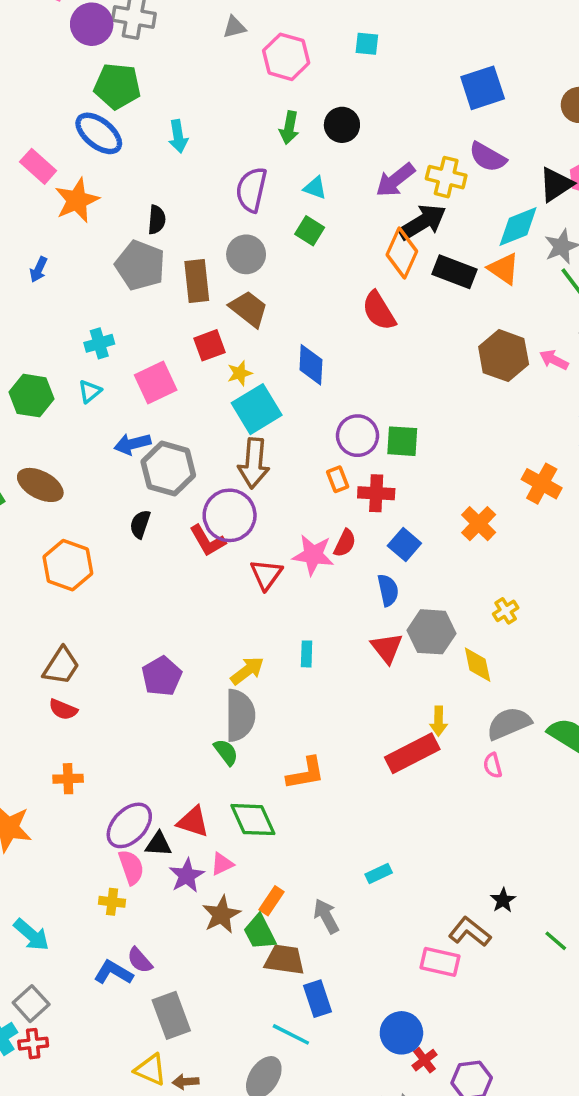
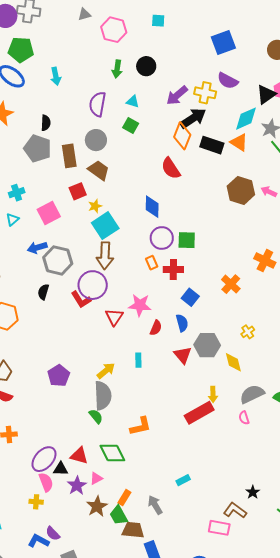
blue diamond: (311, 365) -> (152, 207), moved
red semicircle: (345, 543) -> (156, 328), moved

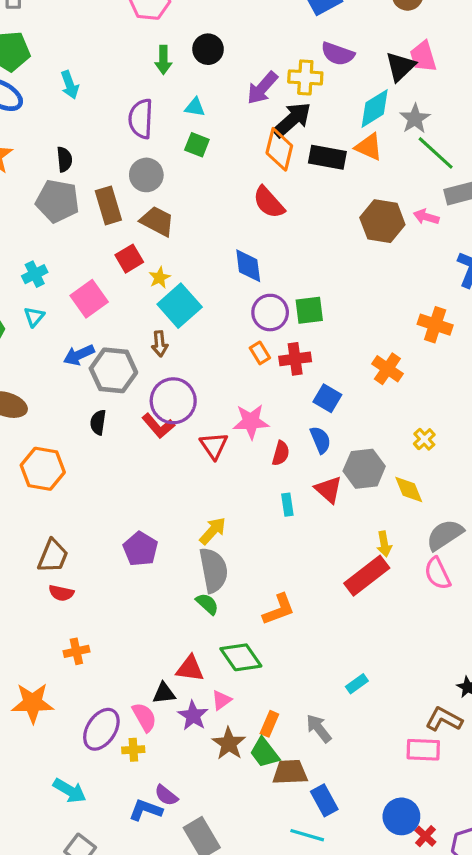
brown arrow: (105, 256) -> (160, 344), moved, size x0.6
cyan rectangle: (138, 360) -> (287, 505), moved
pink semicircle: (244, 418) -> (437, 573), size x1.5
purple ellipse: (44, 459) -> (101, 729), moved

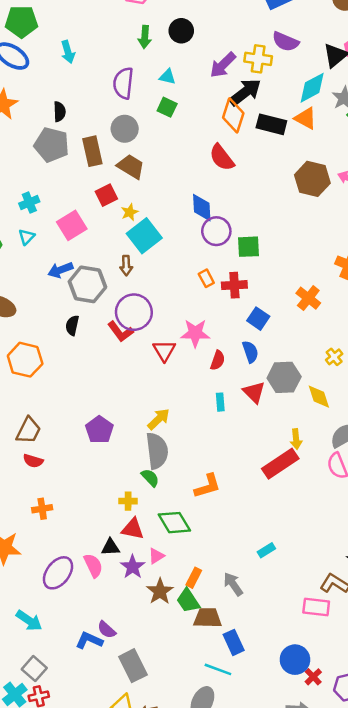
purple circle: (270, 313) -> (216, 231), moved
yellow cross: (133, 750) -> (128, 501), moved

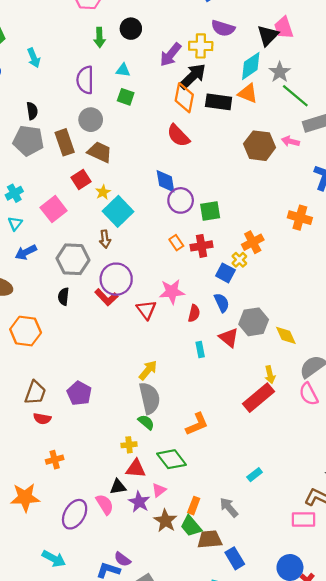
blue arrow: (60, 270) -> (26, 252), moved
orange cross: (308, 298) -> (253, 242), moved, turned 30
yellow cross: (334, 357) -> (239, 260), moved
purple pentagon: (99, 430) -> (79, 393), moved

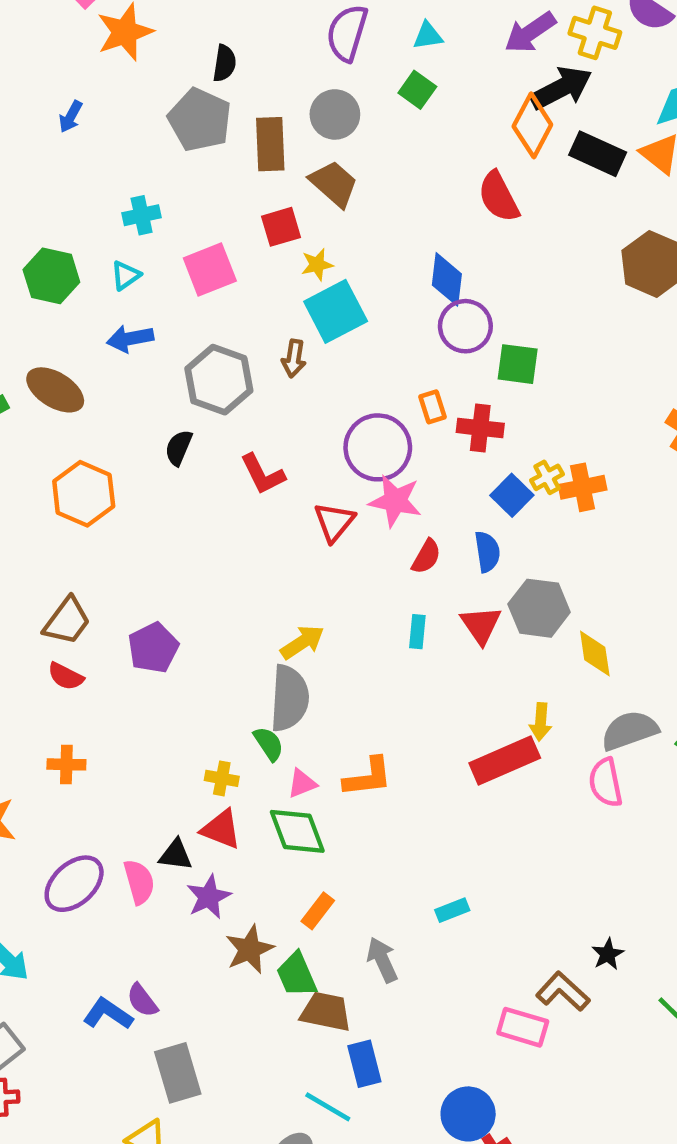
cyan triangle: (123, 70) -> (428, 36), turned -32
orange cross: (253, 242) -> (583, 487), moved
purple circle: (116, 279) -> (378, 447), moved
pink triangle: (159, 490) -> (302, 783), moved
orange rectangle: (194, 506) -> (318, 911), moved

